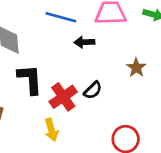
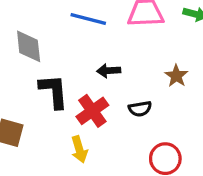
black arrow: (84, 42) -> (109, 71), moved
black semicircle: (93, 90) -> (140, 109), moved, turned 36

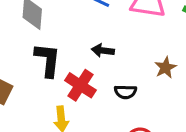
red cross: (92, 111) -> (80, 85), turned -32

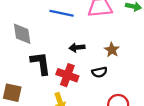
brown star: (165, 68) -> (112, 50), moved

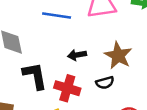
brown star: (112, 50) -> (118, 55), size x1.5

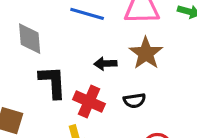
brown star: (118, 55) -> (146, 53), moved

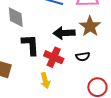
black arrow: (105, 64) -> (64, 33), size x1.5

